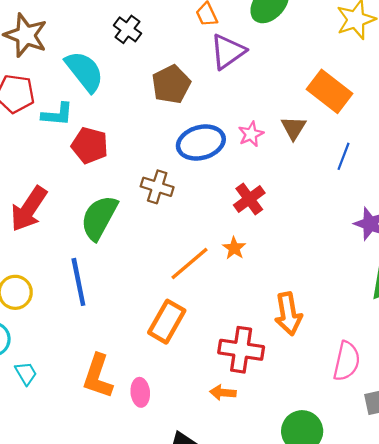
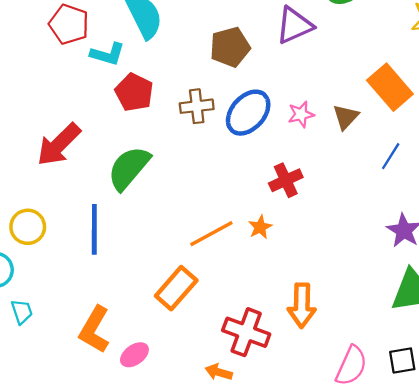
blue ellipse: (201, 143) -> (248, 113), turned -45
brown cross: (157, 187) -> (197, 106), moved, turned -36
pink ellipse: (140, 392) -> (134, 355), turned 48

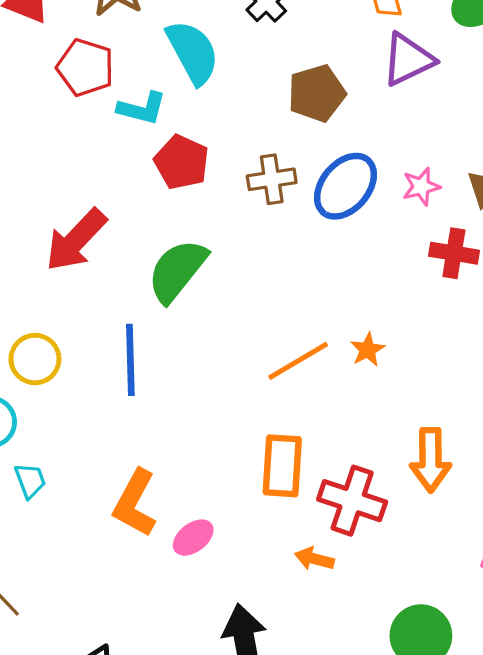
red cross: (286, 180) -> (454, 253), moved, turned 36
orange rectangle: (176, 288) -> (282, 466), moved, turned -36

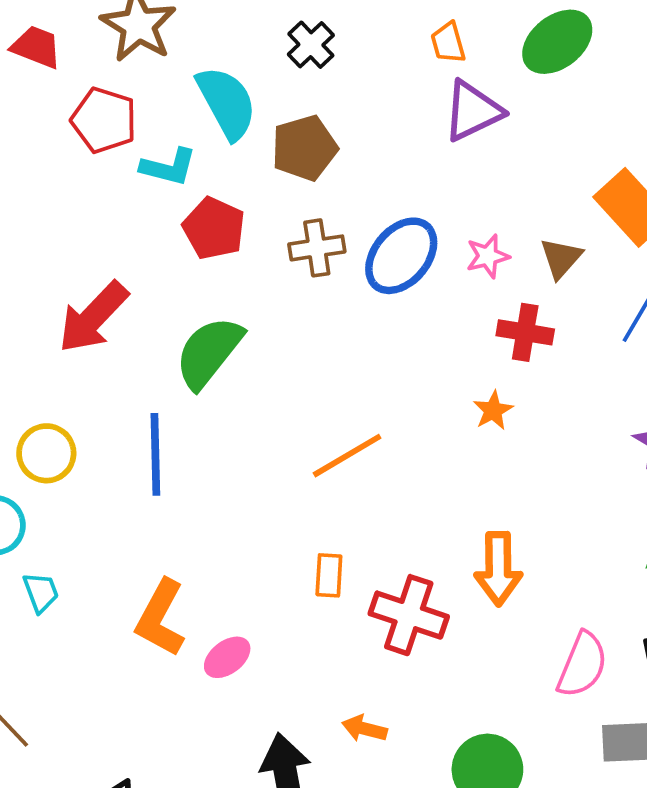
brown pentagon: (317, 93) -> (304, 148), moved
orange star: (368, 350) -> (493, 410), moved
orange rectangle: (282, 466) -> (329, 575), size x0.6
orange arrow: (314, 559) -> (364, 729), moved

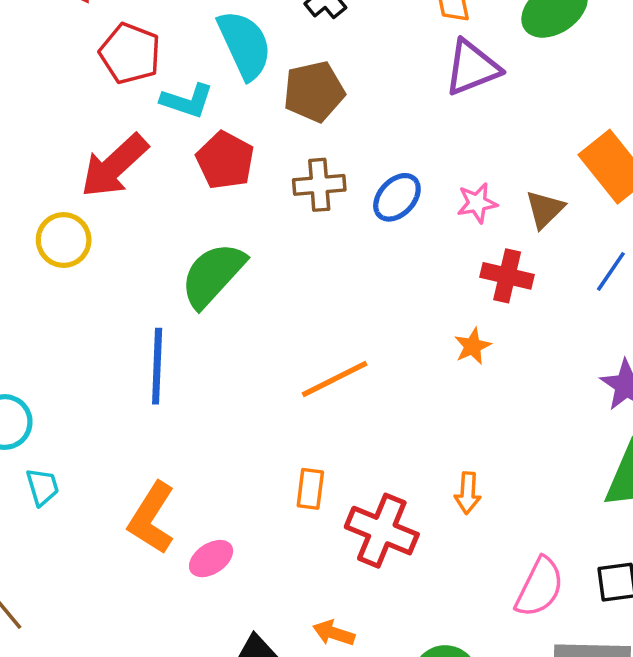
blue ellipse: (401, 256) -> (397, 197), size x0.7
red arrow: (93, 317) -> (114, 166), moved
yellow circle: (46, 453) -> (64, 240), moved
orange arrow: (498, 569) -> (468, 493), size x0.6

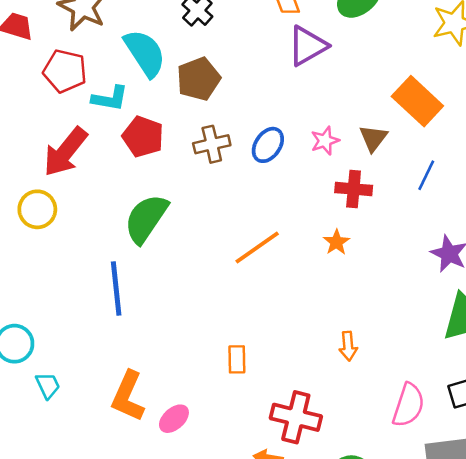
orange line: (335, 379) -> (257, 248), moved
red cross: (382, 531) -> (296, 417), moved

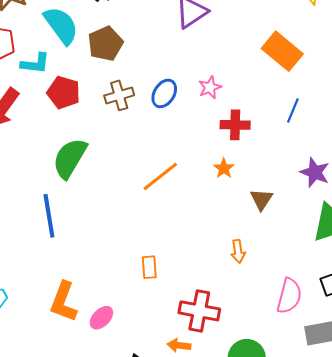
brown triangle: (373, 138) -> (261, 199), moved

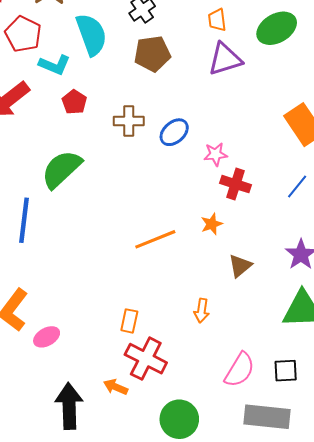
brown pentagon: (105, 44) -> (152, 54), moved
pink star: (210, 87) -> (216, 154), moved
red pentagon: (64, 92) -> (74, 102), size x0.7
orange line: (160, 176) -> (155, 239), moved
orange rectangle: (149, 267) -> (129, 321), moved

